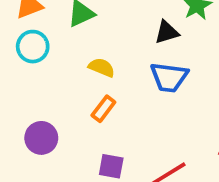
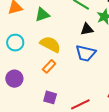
cyan circle: (33, 47) -> (15, 43), moved
yellow semicircle: (102, 67) -> (50, 44), size x1.5

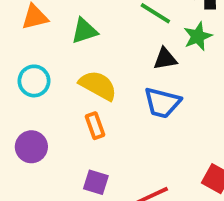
orange rectangle: (49, 66) -> (95, 126), turned -64

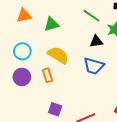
orange rectangle: (95, 126) -> (48, 75), moved
purple circle: (31, 147) -> (22, 77), moved

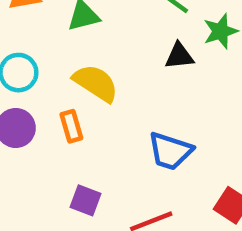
blue trapezoid: (94, 66) -> (170, 151), moved

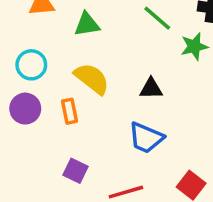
black triangle: (179, 56) -> (151, 89), moved

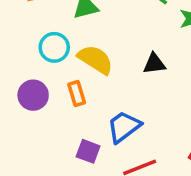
cyan circle: (31, 65) -> (54, 47), moved
blue trapezoid: (146, 138) -> (124, 127), moved, turned 126

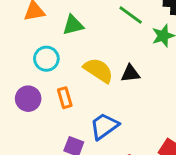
yellow semicircle: (95, 60) -> (98, 70), moved

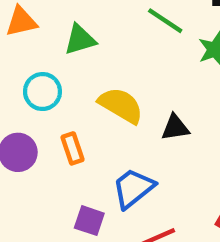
black triangle: (130, 73) -> (175, 128), moved

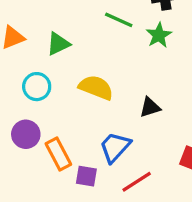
black triangle: (175, 128) -> (150, 107), moved
orange rectangle: (73, 148) -> (58, 154), moved, size x1.4

